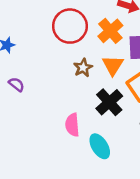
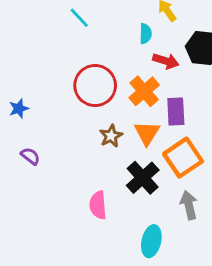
cyan ellipse: (100, 146) -> (151, 241), moved, turned 45

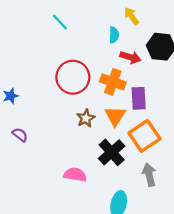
orange cross: (144, 91) -> (113, 82), turned -30
pink semicircle: (98, 205) -> (75, 175), turned 105

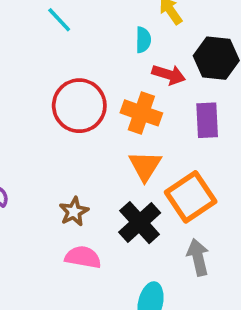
purple rectangle: (139, 98) -> (207, 120), moved
brown star: (86, 118) -> (74, 212), moved

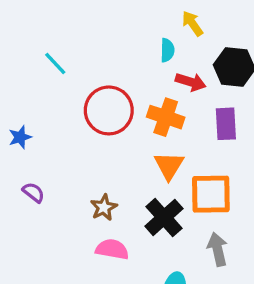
cyan line: (59, 20) -> (55, 64), moved
orange square: (191, 197) -> (211, 194), turned 33

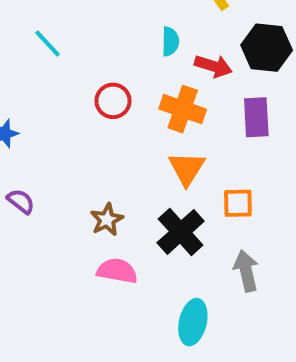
cyan semicircle: (167, 50) -> (170, 41), moved
red circle: (109, 110) -> (113, 101), size x0.6
orange square: (211, 194) -> (238, 203), size x0.6

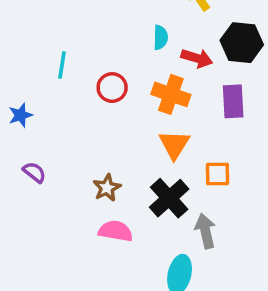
cyan line: (47, 44) -> (62, 65), moved, turned 52
gray arrow: (246, 271) -> (205, 231), moved

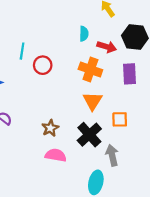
red circle: (112, 88) -> (43, 65), moved

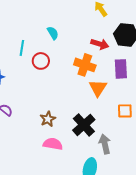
cyan semicircle: (84, 34) -> (53, 33), moved, turned -32
orange triangle: (93, 101) -> (98, 88), moved
orange square: (120, 119) -> (125, 111), moved

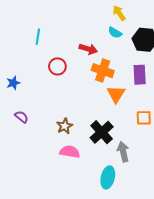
cyan semicircle: (53, 33) -> (115, 33), moved, turned 152
red arrow: (100, 44) -> (88, 49), moved
cyan line: (22, 48) -> (38, 37), moved

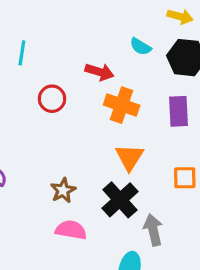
yellow arrow: (119, 13) -> (180, 17), moved, turned 140
orange triangle: (116, 94) -> (129, 157), moved

